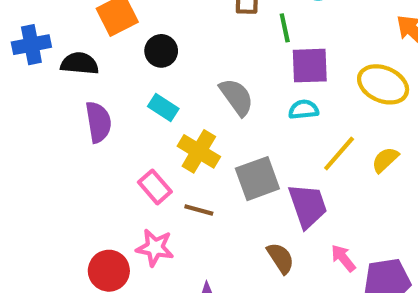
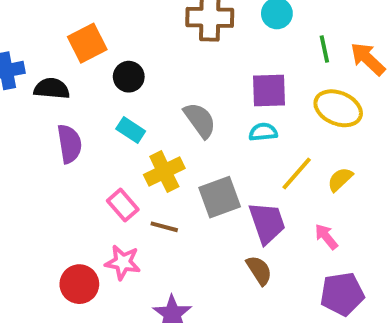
green line: (285, 28) -> (324, 49), moved
yellow cross: (199, 151) -> (164, 171), turned 33
brown semicircle: (280, 258) -> (259, 270), moved
pink arrow: (343, 258) -> (326, 237), moved

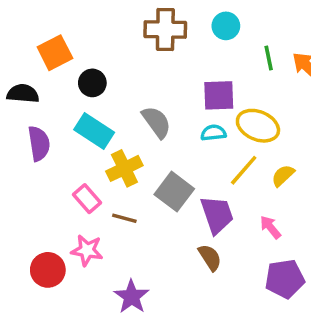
yellow ellipse: (338, 108) -> (258, 126), moved
cyan rectangle: (131, 130) -> (94, 131), size x1.5
gray square: (220, 197) -> (174, 192), turned -33

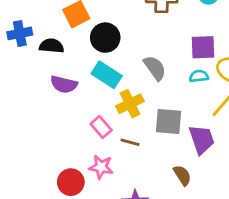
black circle: (92, 83) -> (105, 38), size x1.4
purple semicircle: (39, 143) -> (64, 84), turned 112
gray square: (174, 192) -> (169, 122), turned -32
brown semicircle: (210, 257) -> (182, 175), moved

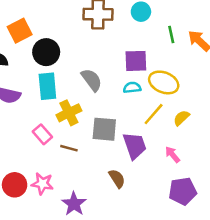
cyan rectangle: (107, 75) -> (47, 86), turned 52
pink star: (101, 167) -> (42, 184), moved

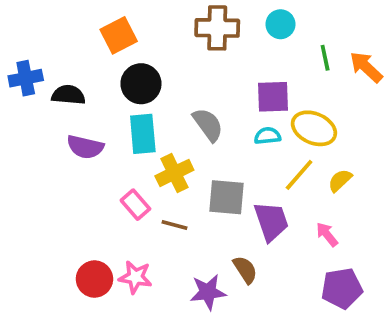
orange square: (20, 31) -> (119, 35), moved
purple star: (74, 204) -> (208, 292), moved, turned 30

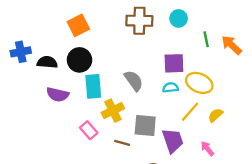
black circle: (141, 84) -> (79, 60), moved
brown line: (174, 225) -> (122, 143), moved

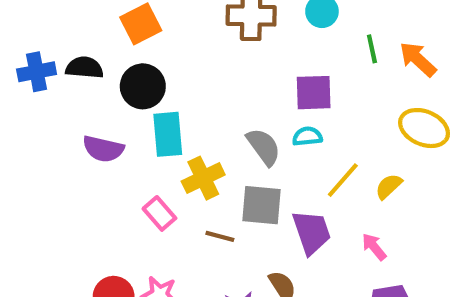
black semicircle: (47, 62) -> (84, 68), moved
gray semicircle: (134, 81) -> (264, 147), moved
yellow ellipse: (199, 83) -> (424, 128), moved

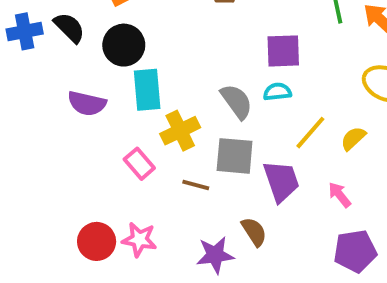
black semicircle: (84, 68) -> (69, 28), turned 40

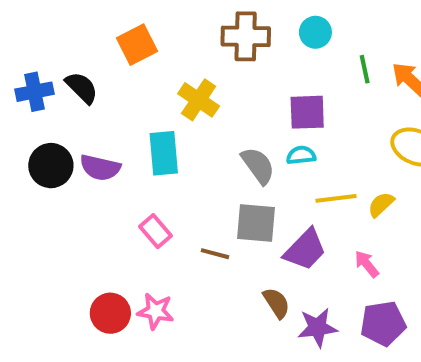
black circle: (124, 45) -> (51, 166), moved
yellow cross: (180, 131) -> (199, 100), moved, turned -30
yellow line: (310, 133) -> (336, 198), turned 42
purple trapezoid: (281, 181) -> (305, 250), turned 63
purple star: (215, 255) -> (317, 328), moved

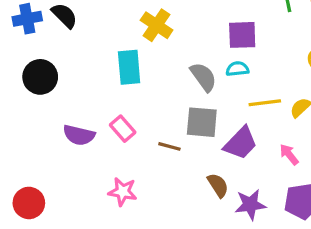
purple semicircle: (100, 168) -> (79, 135), moved
red circle: (110, 313) -> (29, 203), moved

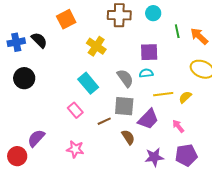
cyan rectangle: (129, 67) -> (88, 83), moved, turned -35
purple semicircle: (79, 135) -> (36, 138), moved, turned 120
brown line: (169, 146) -> (104, 121), turned -40
brown semicircle: (218, 185) -> (128, 137), moved

